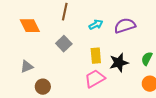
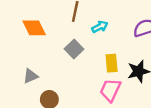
cyan arrow: (96, 25) -> (100, 27), moved
pink trapezoid: (95, 79) -> (110, 90), turned -35

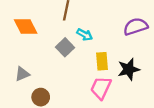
cyan arrow: (100, 27) -> (85, 35), moved, turned 56

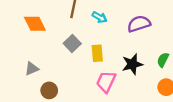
cyan arrow: (85, 35) -> (100, 17), moved
yellow rectangle: (102, 61) -> (97, 53), moved

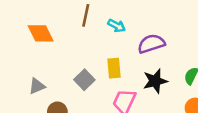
purple semicircle: (139, 24) -> (151, 44), moved
gray square: (72, 43) -> (84, 80), moved

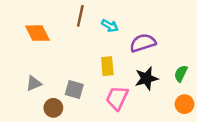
gray square: (84, 80) -> (74, 89), moved, turned -30

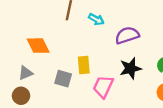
orange diamond: (37, 33) -> (38, 46), moved
yellow rectangle: (107, 66) -> (84, 65), moved
brown circle: (53, 108) -> (21, 96), moved

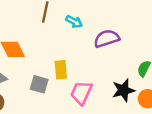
black star: (130, 68) -> (123, 90), moved

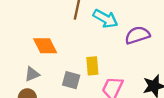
cyan arrow: (74, 22) -> (105, 19), size x1.5

